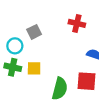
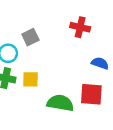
green semicircle: (60, 89) -> (60, 103), turned -95

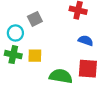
blue semicircle: (100, 63) -> (86, 41), moved

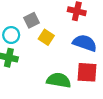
blue semicircle: (86, 41) -> (85, 43), size x1.5
yellow square: (35, 56) -> (46, 37), moved, turned 32

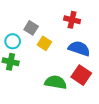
gray square: (32, 20) -> (31, 28), turned -32
red square: (87, 72) -> (81, 75), turned 30

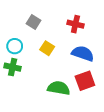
gray square: (31, 28) -> (34, 22), moved
red square: (81, 75) -> (85, 81), turned 36

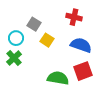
gray square: (34, 22) -> (34, 24), moved
green cross: (13, 67) -> (14, 58), turned 35

